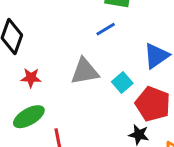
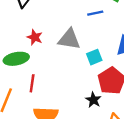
red star: (31, 78) -> (35, 37), moved

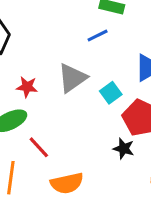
gray triangle: (69, 39) -> (72, 78), turned -30
red line: (32, 83) -> (39, 147), turned -36

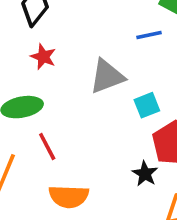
red star: (27, 87) -> (43, 57), moved

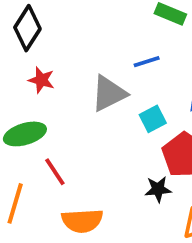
blue line: (149, 35) -> (147, 62), moved
black star: (145, 174) -> (158, 189), turned -30

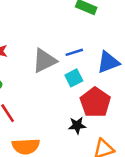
blue line: (147, 62) -> (74, 52), moved

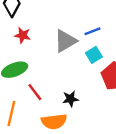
black star: (77, 125) -> (70, 99), moved

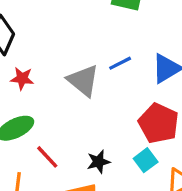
gray triangle: (65, 41) -> (83, 81), turned -45
cyan square: (94, 55) -> (146, 160), moved

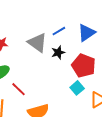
black star: (98, 162) -> (58, 52), moved

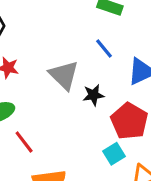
blue line: (59, 31) -> (104, 48), moved, turned 72

